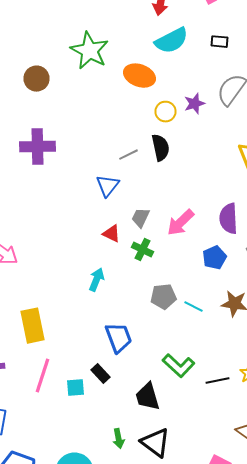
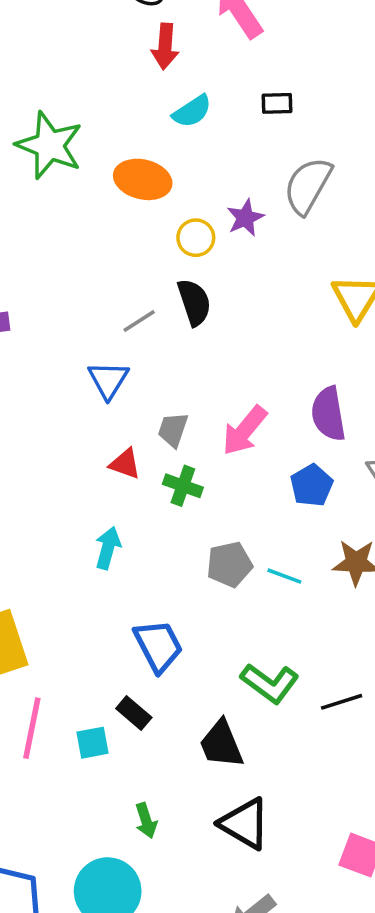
cyan semicircle: (172, 41) -> (192, 111), size x0.7
green arrow: (118, 439) -> (146, 821), moved

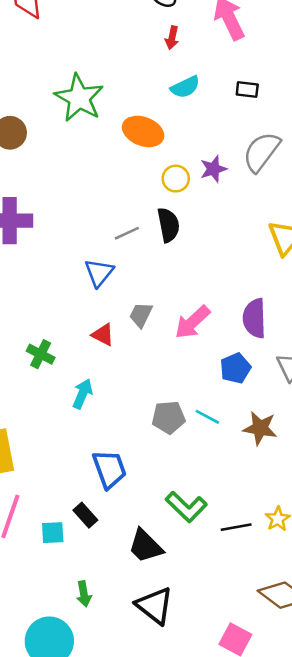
red arrow: (165, 46) -> (172, 38), size x0.7
green cross: (183, 486) -> (41, 354), moved
cyan line: (284, 576) -> (207, 417), moved
black trapezoid: (221, 744) -> (145, 546), turned -30

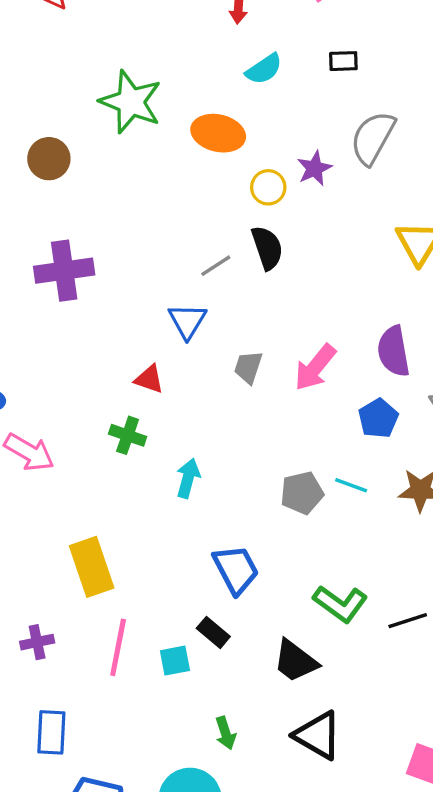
red triangle: (103, 335) -> (149, 379), moved

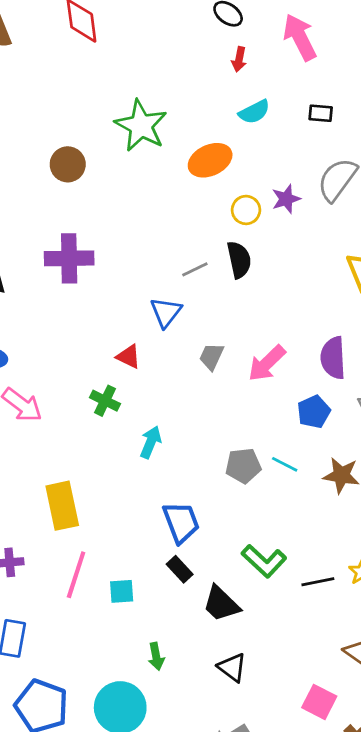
orange ellipse: (218, 133) -> (210, 160), turned -45
black rectangle: (213, 632) -> (180, 569), moved
black triangle: (318, 735) -> (232, 667), size x0.7

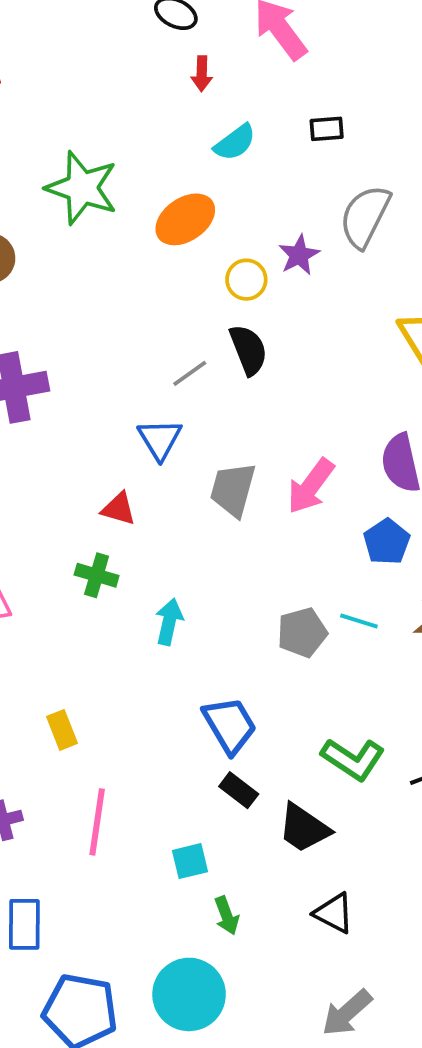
gray trapezoid: (211, 356) -> (233, 489), size x1.4
yellow rectangle: (62, 506) -> (62, 730), size x0.6
cyan square: (122, 591) -> (190, 861), moved

